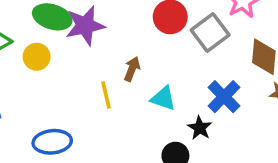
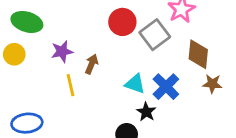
purple star: (85, 26) -> (62, 51), moved, size x0.7
cyan triangle: (163, 98) -> (135, 84), moved

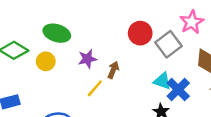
cyan triangle: (135, 84) -> (162, 81), moved
yellow line: (70, 85) -> (95, 88), turned 54

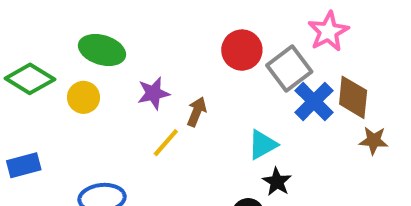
cyan triangle: (162, 81) -> (262, 145), moved, turned -48
blue cross: (178, 90) -> (314, 101), moved

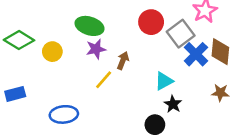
green ellipse: (102, 50) -> (90, 26), moved
brown star: (374, 141) -> (220, 93), moved

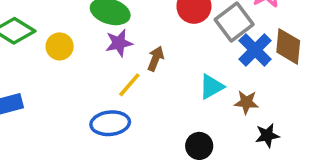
brown star: (220, 93) -> (246, 102), moved
black star: (173, 104) -> (267, 135), moved, turned 30
blue ellipse: (64, 114) -> (110, 123), moved

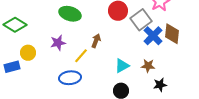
purple star: (119, 43) -> (58, 43), moved
yellow circle: (60, 46) -> (28, 53), moved
cyan triangle: (211, 87) -> (122, 66), moved

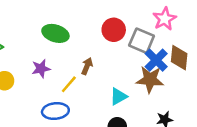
gray square: (141, 20) -> (142, 41), turned -30
brown star: (148, 66) -> (150, 79), moved, size x1.6

